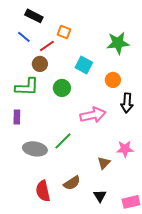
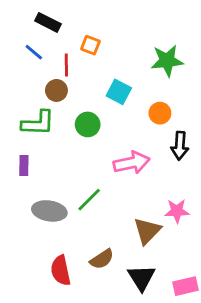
red line: (47, 46) -> (66, 65), turned -56
brown triangle: (104, 163) -> (147, 231), size x1.5
black triangle: (100, 196) -> (141, 278), size x1.5

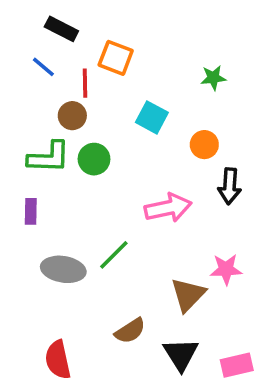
orange square: (90, 45) -> (116, 58), size x1.4
green star: (167, 61) -> (213, 78), size x0.6
green circle: (88, 124) -> (94, 159), moved
red semicircle: (61, 270) -> (58, 360), moved

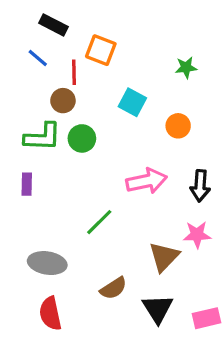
black arrow: (230, 186) -> (200, 186), moved
gray ellipse: (63, 269) -> (47, 263), moved

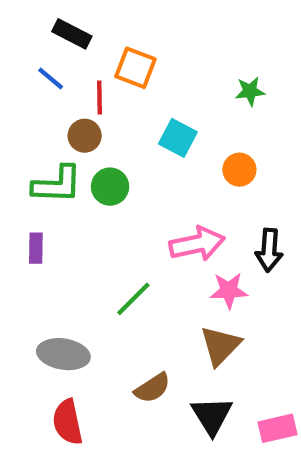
pink star: (197, 235) -> (229, 290), moved

